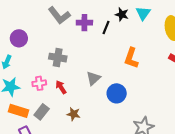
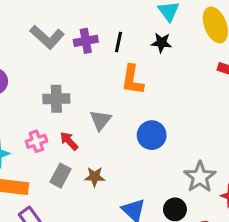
black star: (122, 14) -> (161, 43), moved
orange L-shape: (131, 58) -> (132, 80), moved
gray triangle: (93, 78) -> (100, 120), moved
gray rectangle: (42, 112) -> (60, 176), moved

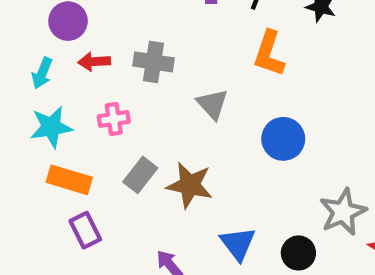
gray triangle: (100, 120) -> (212, 104), turned -30
red arrow: (69, 141) -> (94, 62), moved, turned -60
brown star: (95, 177) -> (190, 185), size x1.5

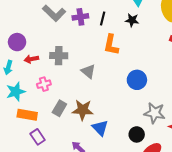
blue circle: (283, 139) -> (137, 80), moved
gray star: (343, 212) -> (155, 113), turned -30
blue triangle: (238, 244) -> (100, 128), moved

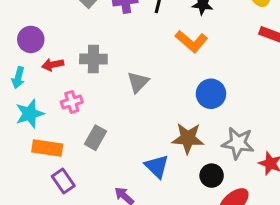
orange L-shape: (111, 45) -> (191, 41), moved, turned -60
gray triangle: (88, 71) -> (138, 82), turned 35
brown star: (83, 110) -> (188, 138), moved

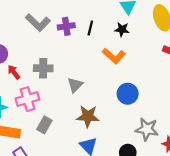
red arrow: (53, 65) -> (14, 72), turned 64
pink cross: (72, 102) -> (27, 99), size x1.5
brown star: (188, 138) -> (88, 116), moved

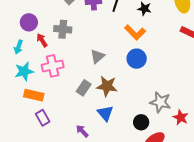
gray cross: (43, 68) -> (63, 29), moved
blue circle: (128, 94) -> (137, 59), moved
gray rectangle: (44, 125) -> (84, 88), moved

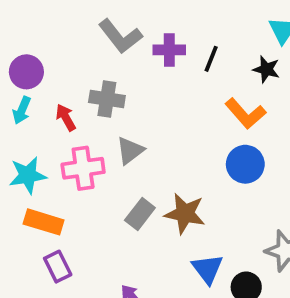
purple circle: (29, 22) -> (26, 72), moved
cyan arrow: (18, 47) -> (22, 110), moved
gray triangle: (97, 56) -> (130, 150), moved
blue triangle: (105, 113) -> (207, 269), moved

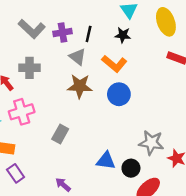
gray triangle: (130, 150) -> (78, 57), moved, turned -36
brown star: (185, 214) -> (80, 86), moved
blue triangle: (207, 269) -> (106, 161), turned -36

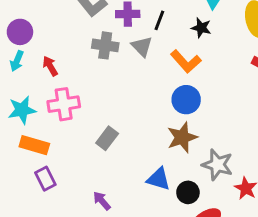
gray cross: (30, 68) -> (105, 45), moved
brown star: (80, 86) -> (182, 137), moved, turned -30

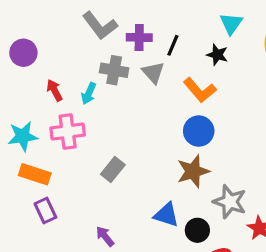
cyan arrow: (17, 61) -> (89, 93), moved

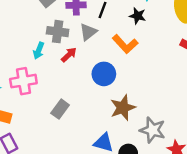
gray triangle: (153, 73) -> (88, 32), turned 36
red arrow: (54, 90) -> (69, 55), moved, turned 77
blue circle: (199, 131) -> (104, 74), moved

